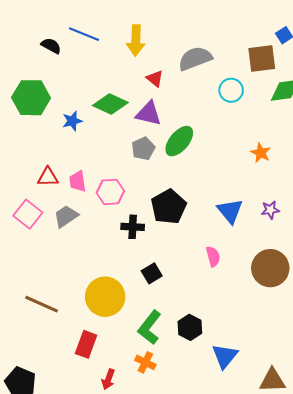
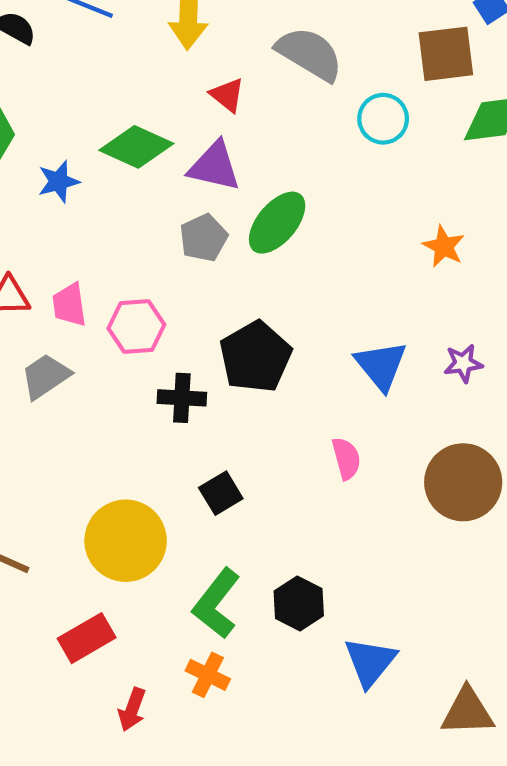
gray semicircle: (195, 59) -> (310, 54), turned 52
red rectangle: (86, 344) -> (87, 638), turned 40

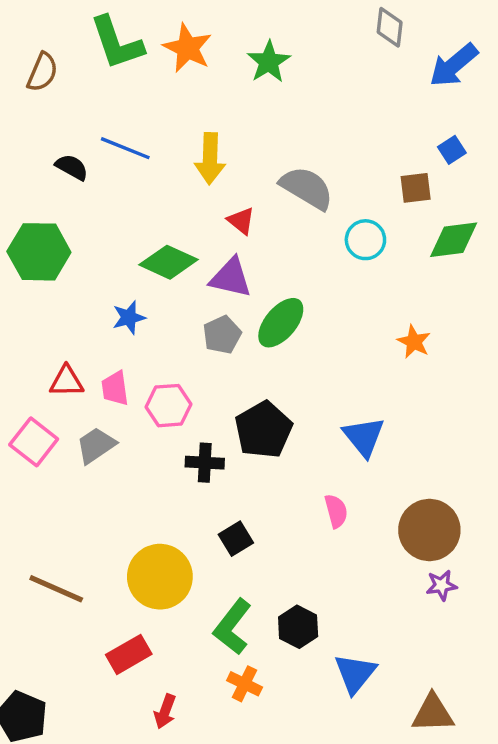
brown square: (446, 54) -> (416, 188), size x0.7
blue star: (59, 181) -> (129, 317), moved
purple star: (463, 363) -> (441, 585), moved
orange cross: (208, 675) -> (245, 684), moved

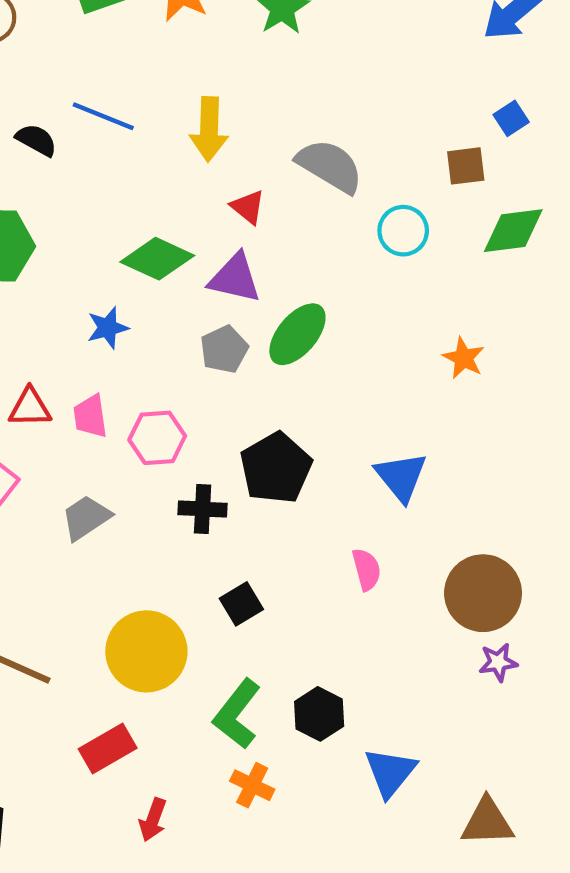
gray trapezoid: (96, 445) -> (86, 518), moved

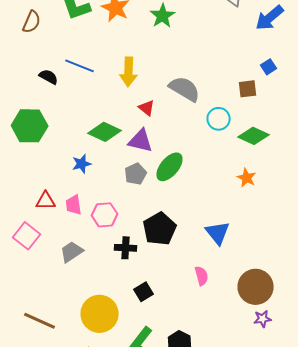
green diamond: (513, 231) -> (254, 136), moved, turned 32

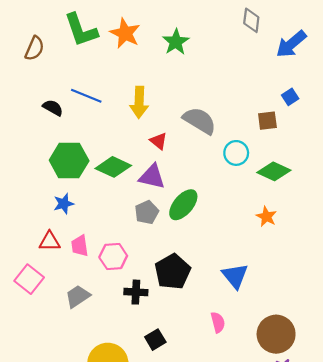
green hexagon: (30, 126) -> (69, 161), moved
blue star: (82, 164) -> (64, 204), moved

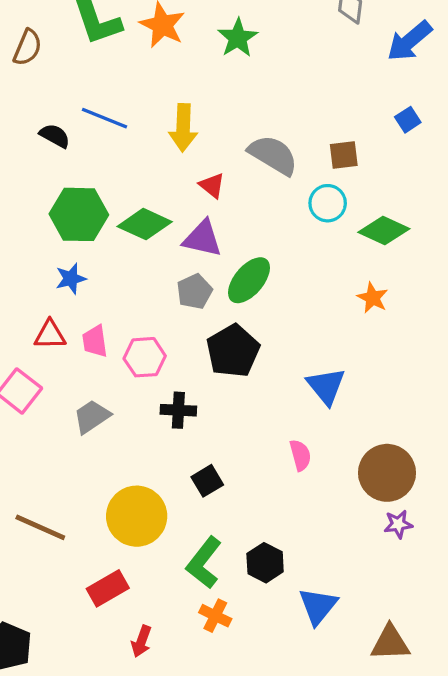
brown square: (267, 121) -> (344, 155), moved
black pentagon: (173, 272) -> (233, 351), moved

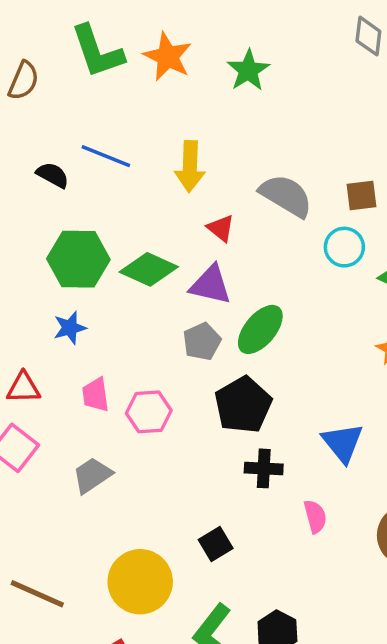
red triangle: (50, 335) -> (23, 388), moved
black cross: (178, 410) -> (264, 468), moved

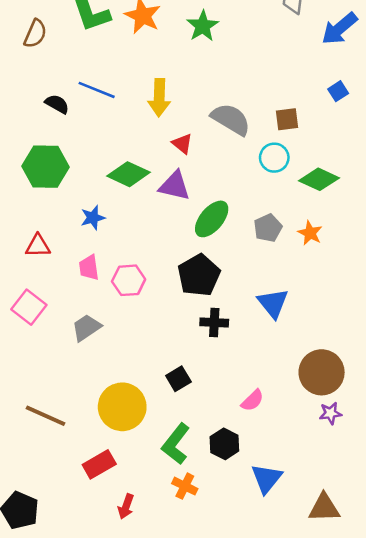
green hexagon: (78, 259) -> (45, 167), moved
blue star: (70, 328) -> (93, 218), moved
gray pentagon: (202, 341) -> (268, 228), moved
red triangle: (23, 388) -> (38, 246), moved
pink semicircle: (315, 517) -> (253, 400), moved, turned 60

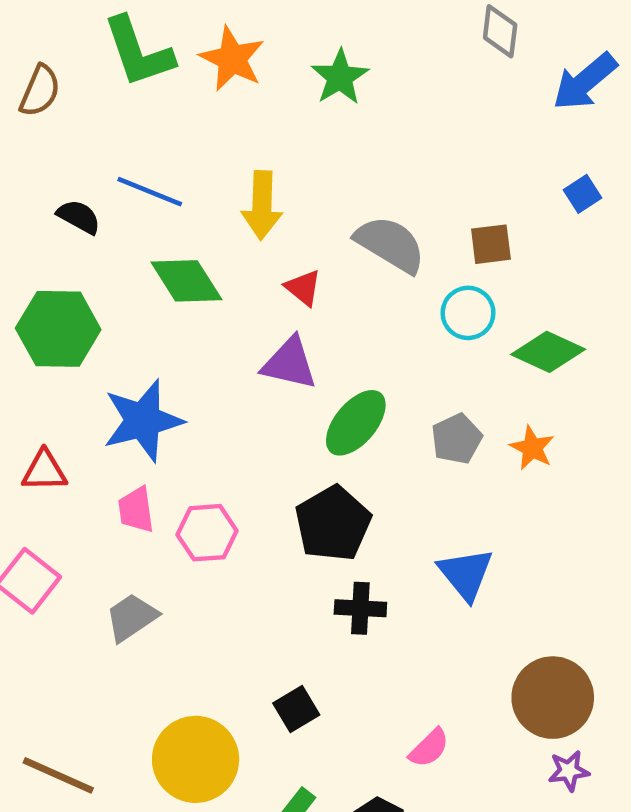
green diamond: (129, 174) -> (186, 281), moved, turned 33
blue star: (93, 218) -> (143, 421), size x1.8

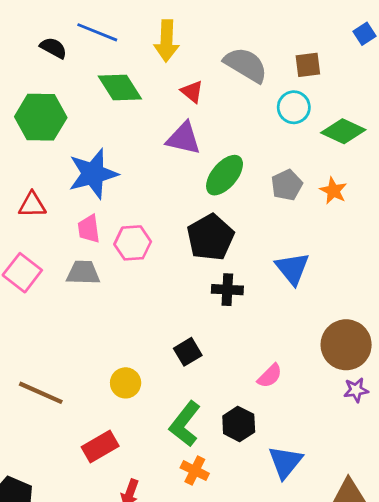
gray trapezoid: (131, 617) -> (83, 273), moved, turned 36
yellow circle: (196, 759) -> (126, 383), size x0.6

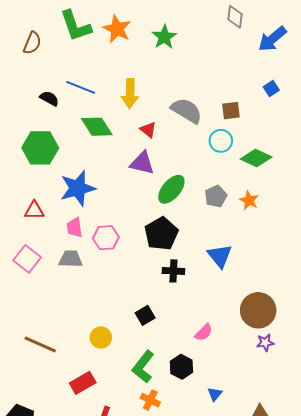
blue triangle: (285, 462) -> (215, 394), size x0.6

